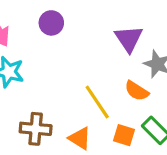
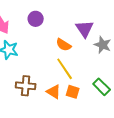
orange semicircle: (137, 91) -> (64, 45), moved
orange square: (124, 135) -> (73, 92), moved

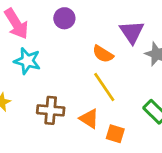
orange square: (73, 92) -> (115, 134), moved

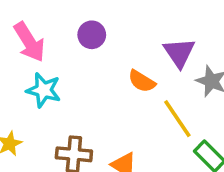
yellow line: (104, 87) -> (177, 119), moved

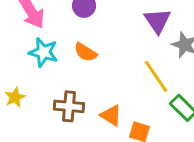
orange semicircle: (142, 81) -> (85, 52), moved

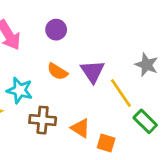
purple triangle: (158, 21) -> (93, 71), moved
cyan star: (43, 52) -> (20, 90), moved

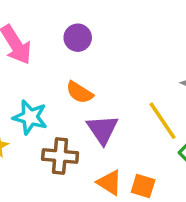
purple triangle: (93, 71) -> (102, 130), moved
orange triangle: (80, 128) -> (110, 182), moved

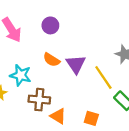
purple triangle: (102, 130) -> (76, 64), moved
orange triangle: (110, 182) -> (58, 116), moved

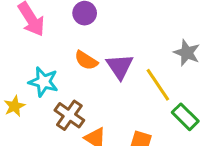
brown cross: (39, 100) -> (69, 115), turned 30

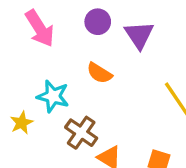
purple triangle: (120, 66) -> (139, 35), moved

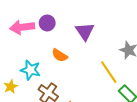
purple circle: (98, 22) -> (47, 23), moved
pink arrow: (40, 28) -> (22, 27), turned 115

